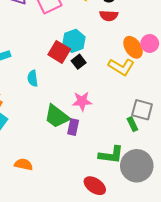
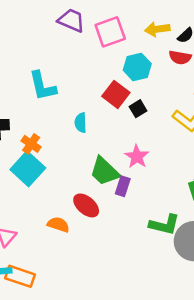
cyan hexagon: (74, 41) -> (137, 67), moved
pink star: (82, 101) -> (137, 157), turned 30
red ellipse: (95, 186) -> (86, 205), moved

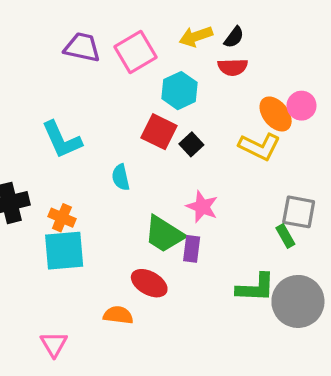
cyan square: (28, 169) -> (64, 251), turned -36

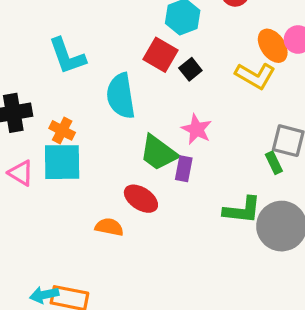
cyan semicircle: (121, 177) -> (121, 96), size x1.8
pink triangle: (54, 344) -> (21, 173), moved, turned -32

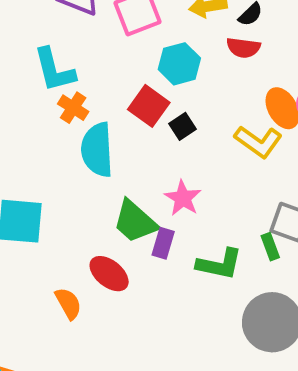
cyan L-shape: (67, 56) -> (54, 70), moved
orange cross: (62, 130) -> (73, 108), moved
green L-shape: (242, 210) -> (219, 264), moved
orange semicircle: (109, 227) -> (68, 303), turned 44

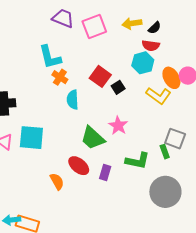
cyan hexagon: (179, 64) -> (143, 63), moved
cyan semicircle: (97, 150) -> (73, 100), size x0.7
purple rectangle: (163, 243) -> (105, 172), moved

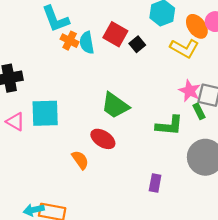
cyan semicircle: (73, 100) -> (87, 43), moved
pink star: (118, 126) -> (190, 91), moved
purple rectangle: (105, 172) -> (155, 183), moved

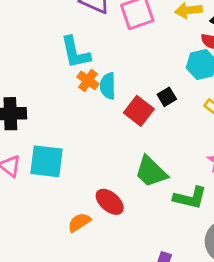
red square: (115, 34) -> (139, 111), moved
green trapezoid: (115, 105) -> (151, 172), moved
orange semicircle: (80, 160) -> (79, 222), turned -96

